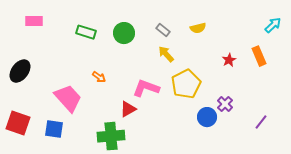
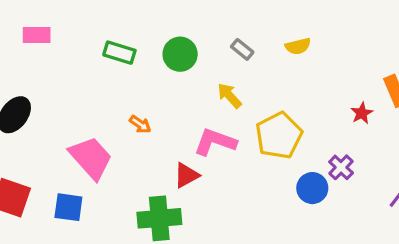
yellow arrow: (166, 54) -> (229, 96), moved
red star: (229, 60) -> (362, 113), moved

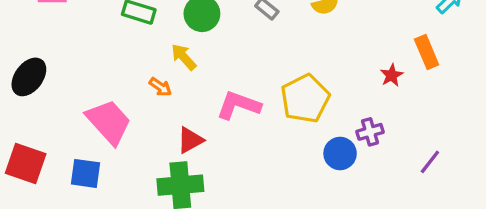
yellow arrow: (229, 96) -> (184, 57), moved
purple cross: (341, 167) -> (370, 132), turned 30
red triangle: (186, 175) -> (190, 140), moved

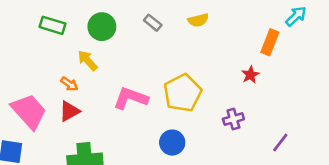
orange rectangle: (427, 52) -> (270, 42), moved, turned 45
red triangle: (190, 140) -> (69, 111), moved
blue circle: (340, 153) -> (172, 143), moved

